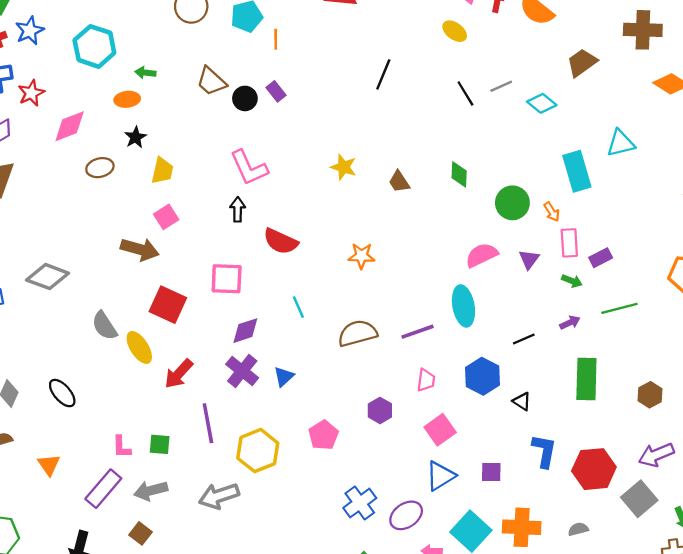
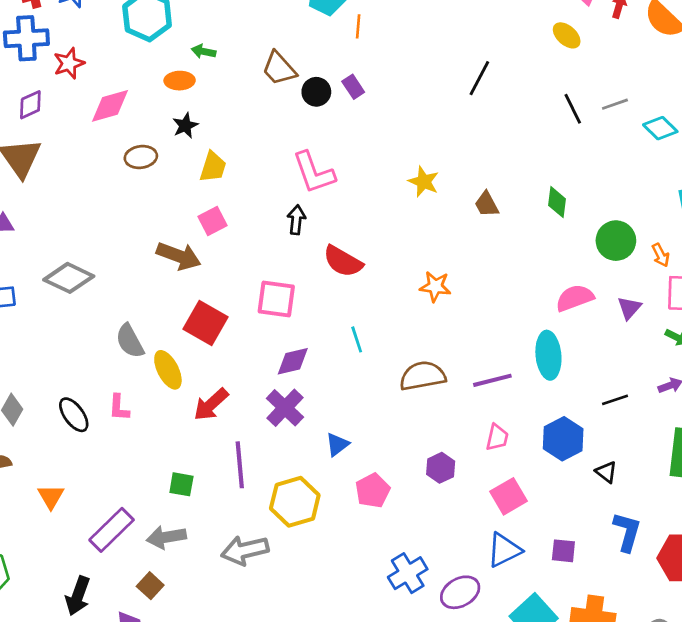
blue triangle: (284, 376) -> (337, 444), moved
pink L-shape: (121, 447) -> (119, 408), moved

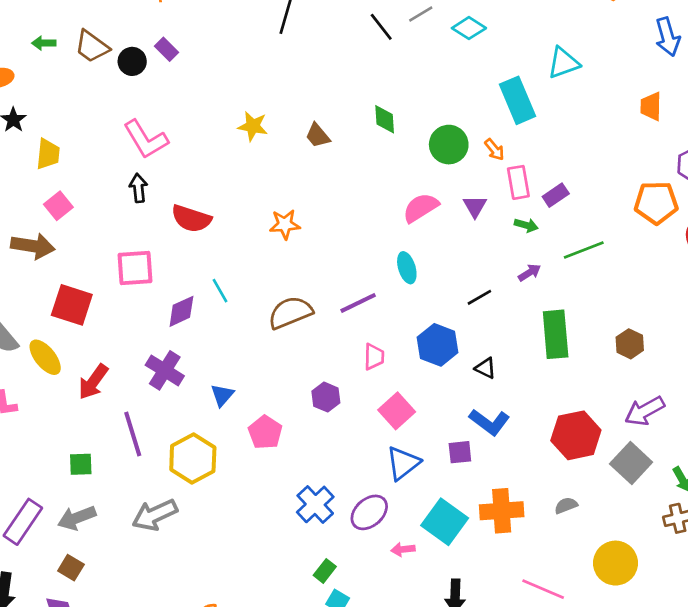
green arrow: (204, 51) -> (44, 43), moved
cyan ellipse: (548, 355) -> (407, 268), size x0.7
purple diamond: (293, 361) -> (181, 311), moved
blue L-shape: (627, 532) -> (489, 422), moved, turned 123

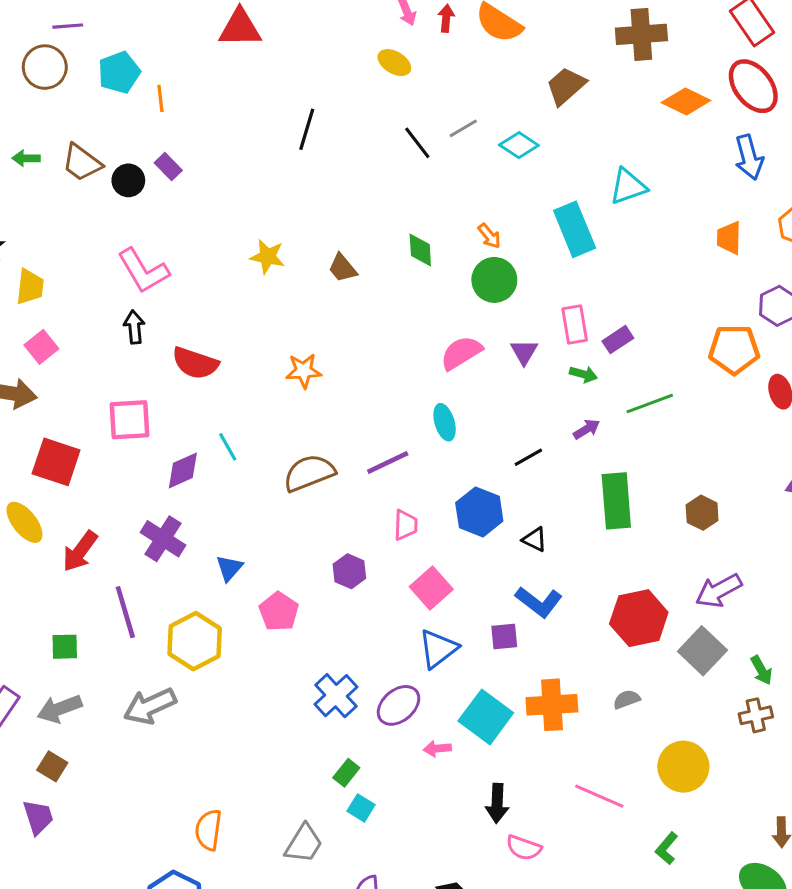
orange arrow: (494, 150) -> (489, 236), moved

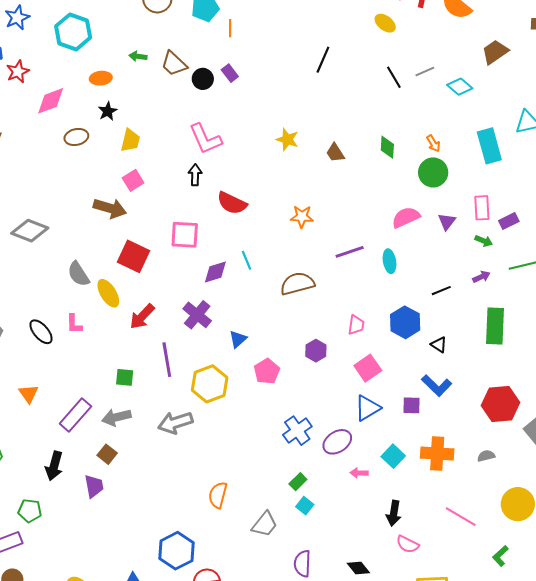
purple line: (388, 463) -> (350, 252), moved
cyan square: (486, 717) -> (393, 456), size x0.7
orange semicircle: (208, 830) -> (218, 495), moved

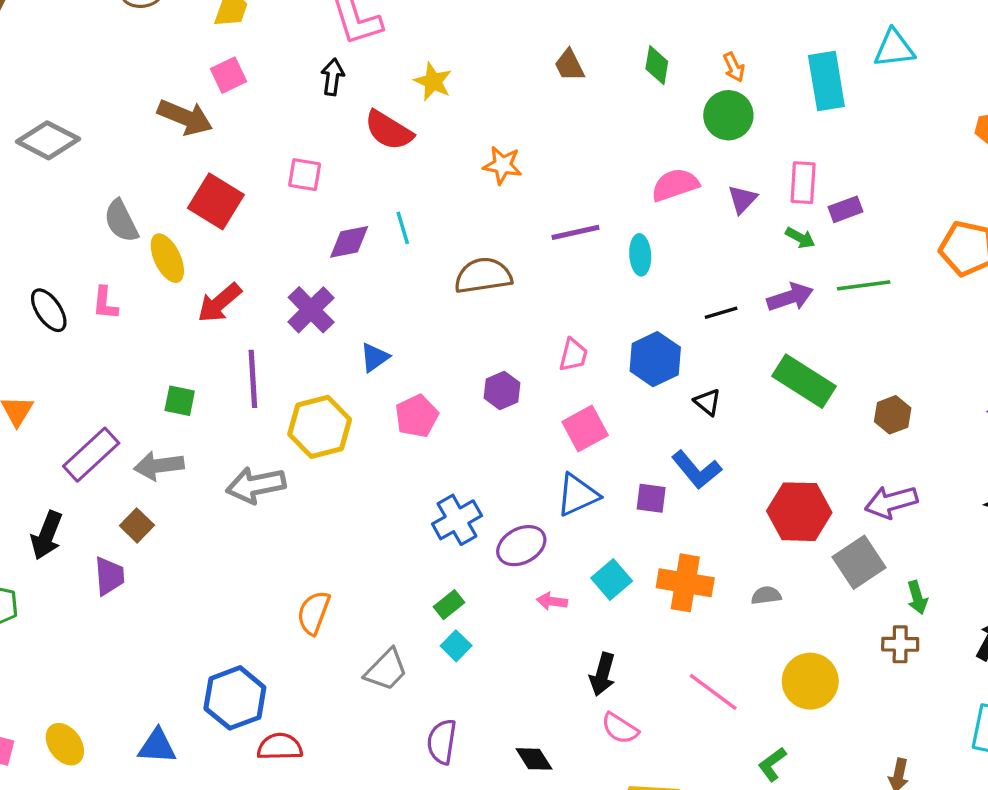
yellow star: (287, 139) -> (433, 82), moved
pink square: (185, 235) -> (305, 175), size x0.7
purple arrow: (481, 277) -> (790, 297), size x1.5
green rectangle: (495, 326) -> (804, 381), turned -66

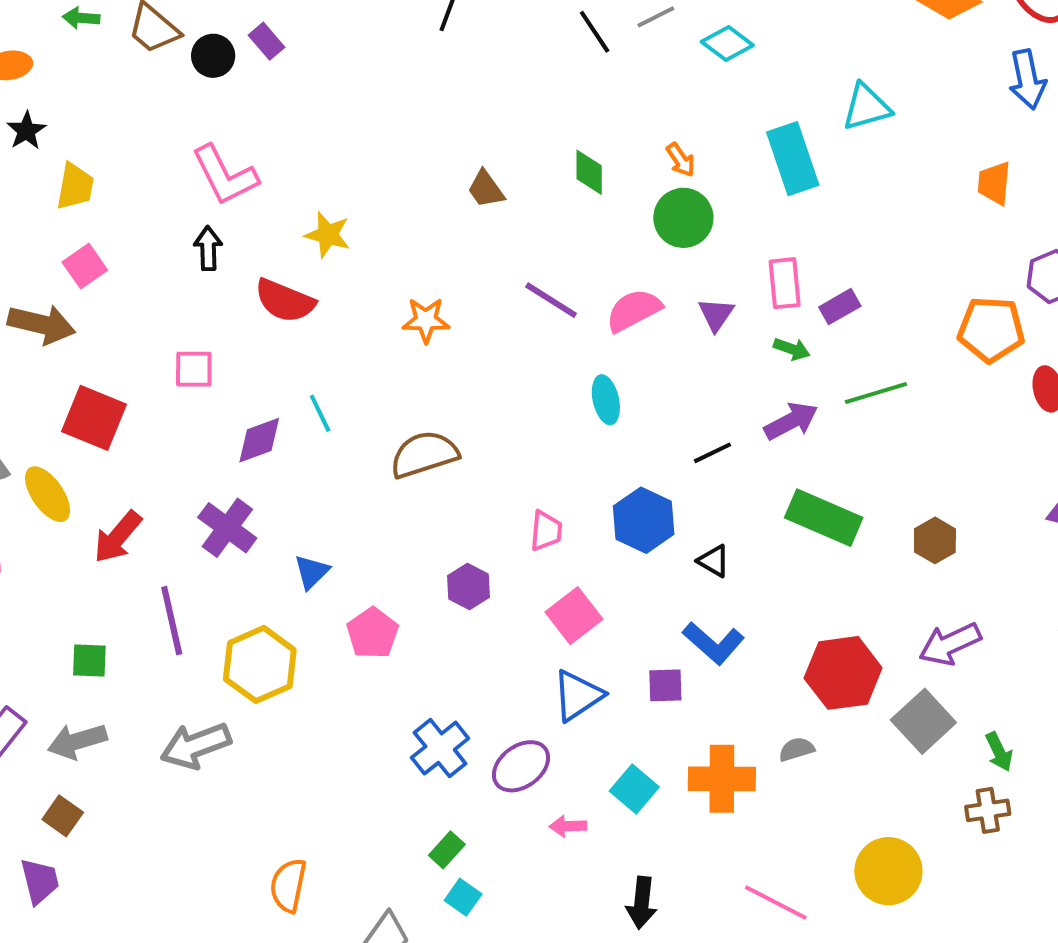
purple line: (576, 232) -> (551, 300), moved, turned 54
gray semicircle: (766, 595) -> (797, 749), moved

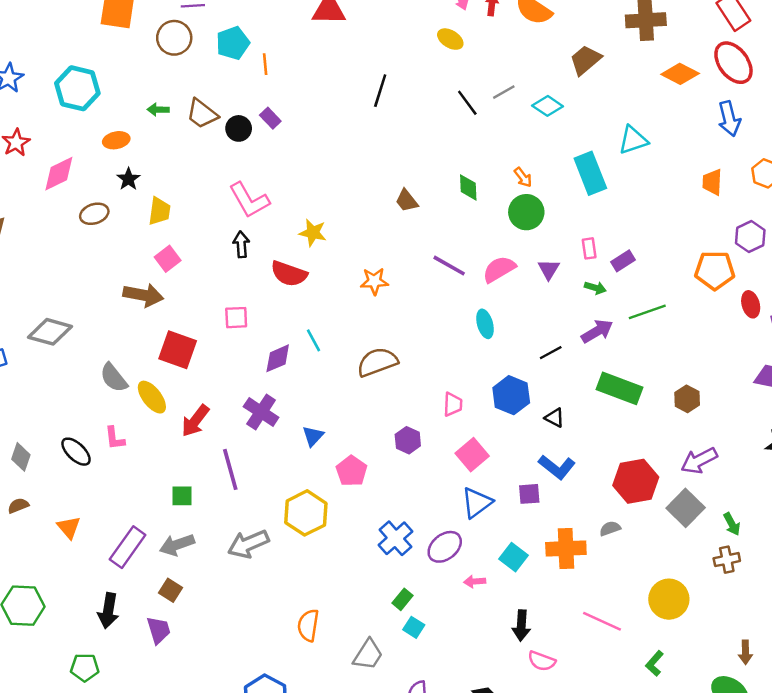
pink rectangle: (785, 283) -> (589, 248), size x0.7
yellow hexagon: (260, 664) -> (306, 513), moved

